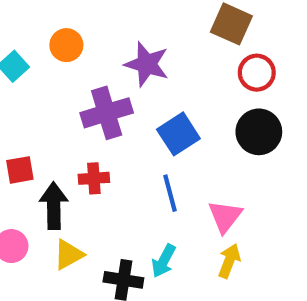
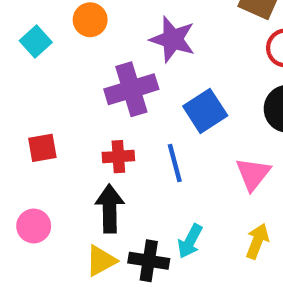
blue line: (170, 193) -> (175, 163), moved
black arrow: (54, 206) -> (110, 209), moved
pink triangle: (225, 216) -> (253, 174), moved
yellow triangle: (69, 254) -> (101, 261), moved

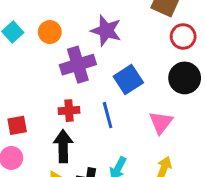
orange circle: (90, 20) -> (50, 32), moved
red square: (42, 148) -> (17, 125), moved

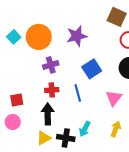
purple star: (106, 31) -> (77, 36), turned -30
orange circle: (50, 32) -> (39, 37), size x1.6
purple cross: (78, 65) -> (51, 65), moved, size x0.7

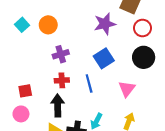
purple star: (77, 36) -> (105, 24), moved
orange circle: (39, 37) -> (48, 25), size x0.7

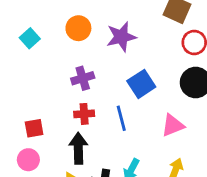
purple star: (105, 24) -> (121, 37), moved
orange circle: (48, 25) -> (78, 28), moved
pink triangle: (127, 89) -> (173, 125), turned 30

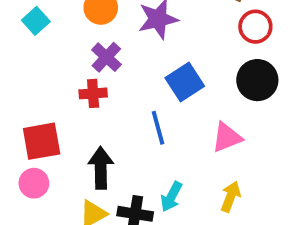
purple cross: (83, 78) -> (106, 57), moved, turned -30
red cross: (84, 114) -> (93, 93), moved
red square: (34, 128) -> (42, 141), size x1.5

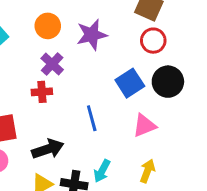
red circle: (255, 27) -> (153, 41), moved
blue square: (185, 82) -> (130, 83), moved
black arrow: (101, 168) -> (48, 149), turned 72

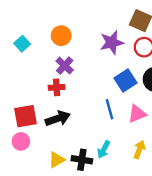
purple star: (92, 35) -> (112, 43), moved
blue line: (92, 118) -> (109, 109), moved
black arrow: (48, 149) -> (58, 118), moved

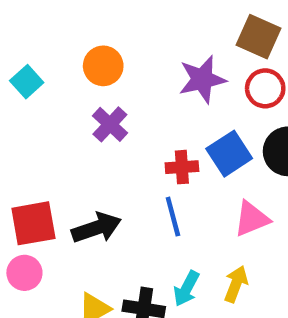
red cross: (57, 87) -> (182, 167), moved
blue line: (109, 109) -> (173, 217), moved
yellow arrow: (139, 149) -> (236, 284), moved

